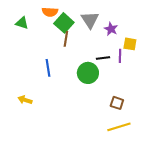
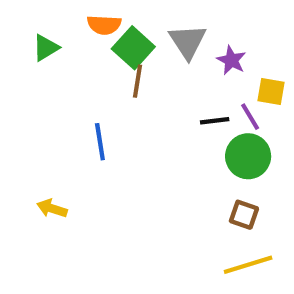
green triangle: (22, 23) -> (46, 48), turned -48
purple line: (120, 56) -> (250, 117), turned -32
green circle: (88, 73) -> (248, 156), moved

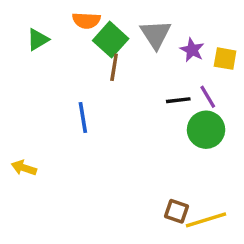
yellow square: (271, 92) -> (225, 59), moved
yellow arrow: (52, 208) -> (24, 168), moved
brown square: (244, 215) -> (177, 211), moved

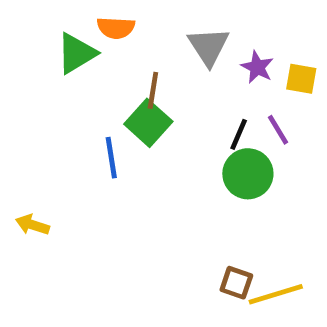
green triangle: (38, 40) -> (76, 53), moved, size x1.4
green square: (111, 40) -> (148, 123), moved
black line: (178, 100) -> (239, 134), turned -60
green circle: (206, 130) -> (248, 174), moved

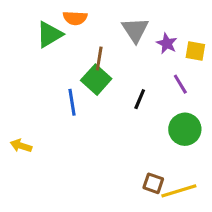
black line: (239, 134) -> (140, 99), moved
green circle: (248, 174) -> (185, 129), moved

